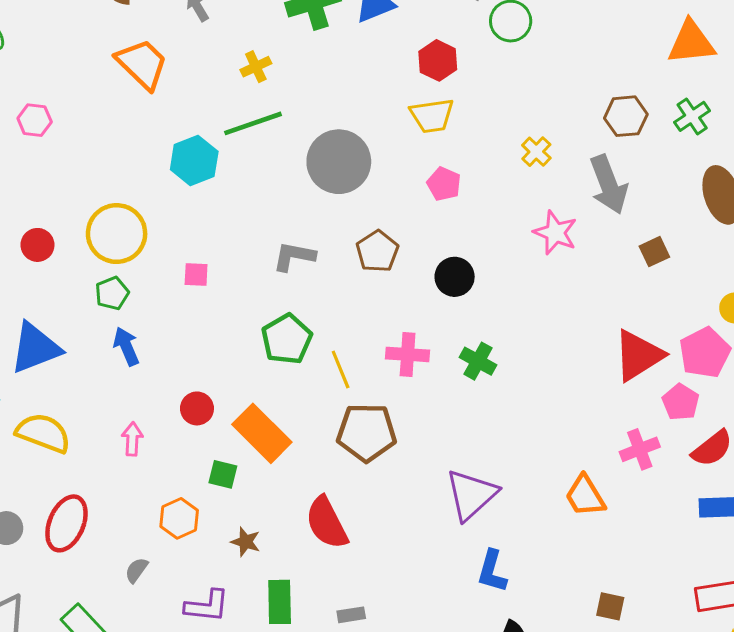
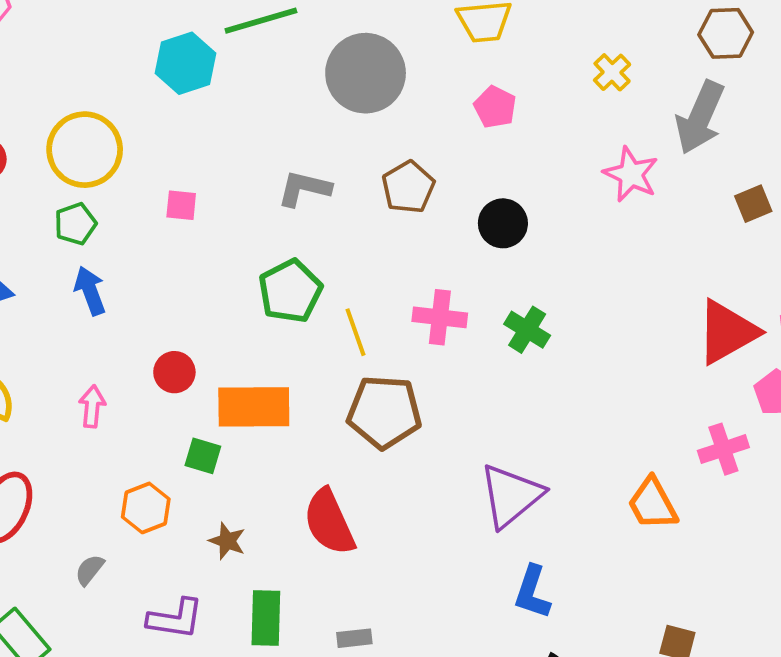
gray arrow: (609, 185) -> (700, 118), turned 42
orange rectangle: (262, 433) -> (254, 407), turned -48

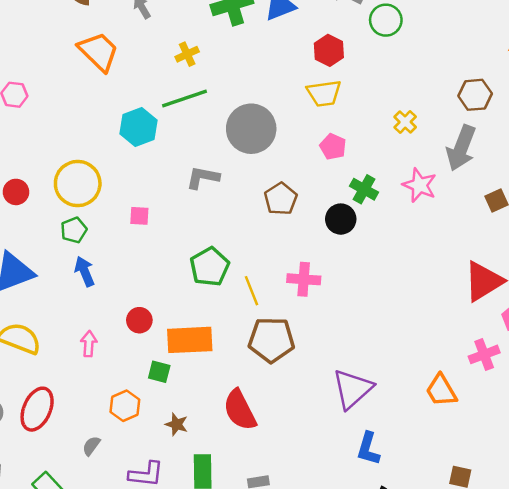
gray L-shape: (304, 188) -> (203, 178), moved
green cross: (527, 330) -> (364, 189), moved

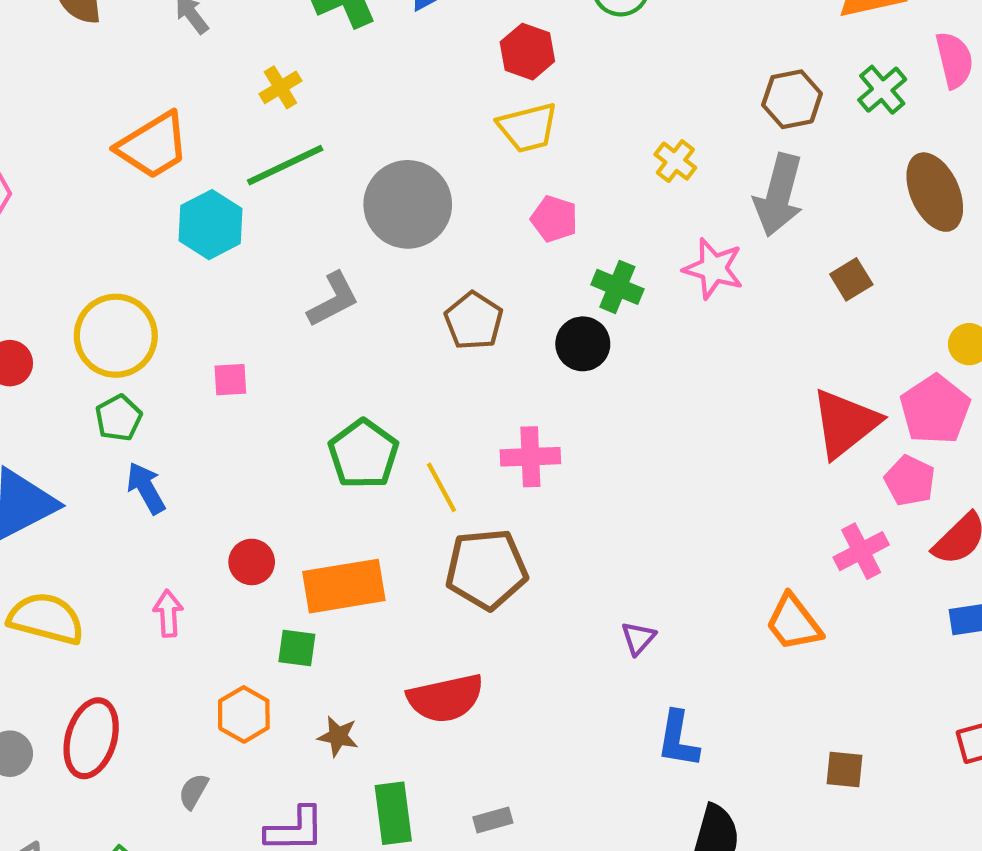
orange trapezoid: (98, 52) -> (153, 146), moved, turned 111
gray L-shape: (203, 178) -> (333, 300), turned 148
purple triangle: (353, 389) -> (638, 638), size x0.5
red semicircle: (240, 410) -> (446, 698), turned -69

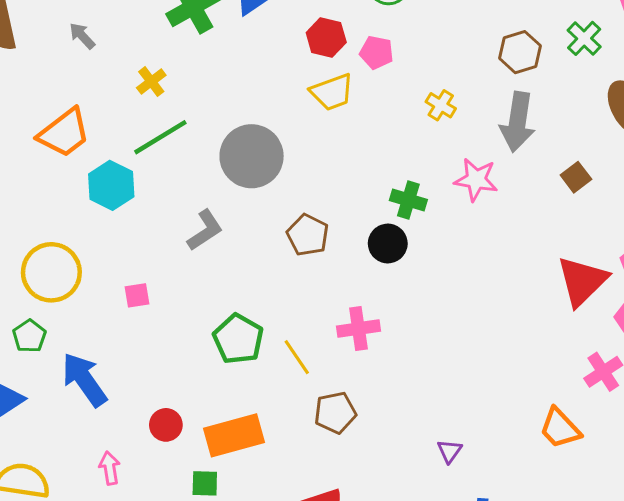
pink pentagon: (554, 219) -> (377, 52), moved
green pentagon: (119, 418) -> (29, 336), moved
blue arrow: (146, 488) -> (84, 380), size x1.5
brown pentagon: (486, 569) -> (335, 413), size x0.7

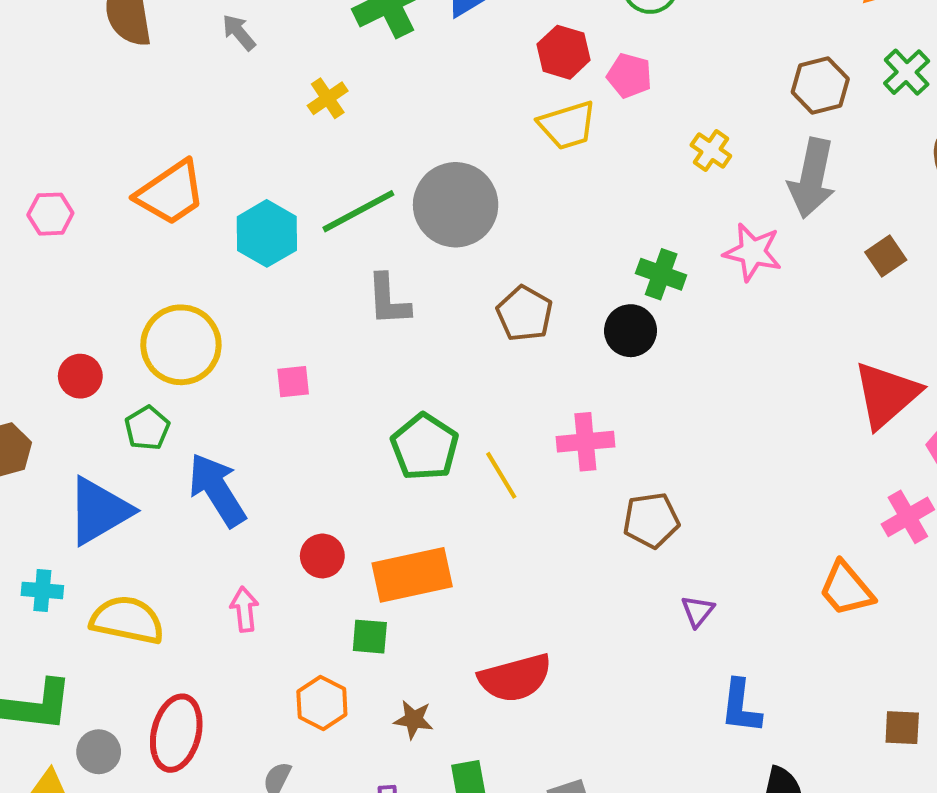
orange trapezoid: (64, 133) -> (171, 193), moved
green line: (160, 137) -> (358, 211), moved
gray L-shape: (205, 230) -> (388, 300), turned 117
brown pentagon: (335, 413) -> (651, 520), moved

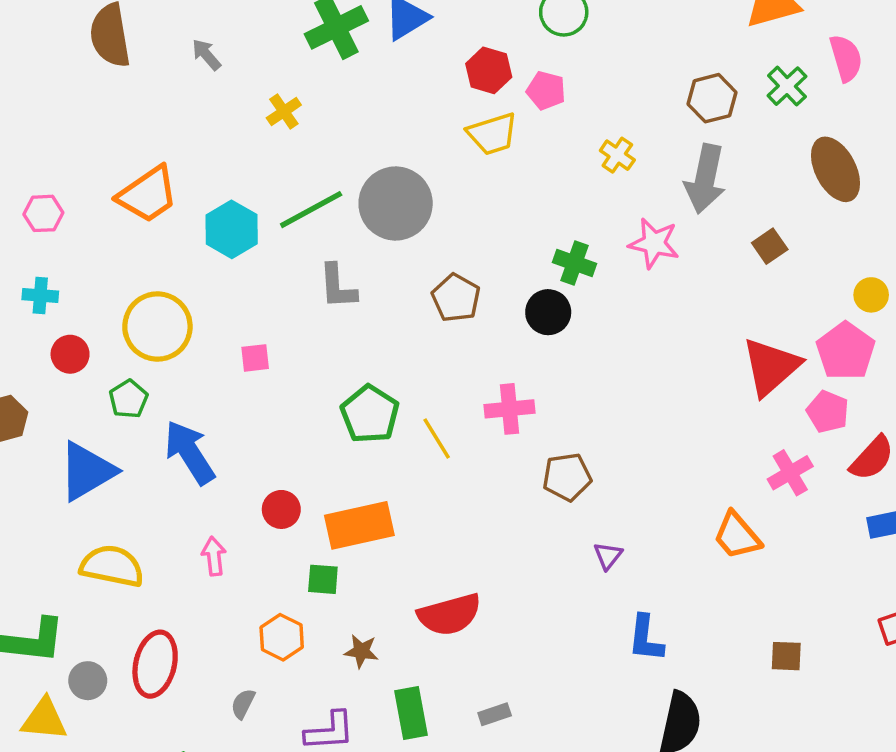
cyan cross: (42, 590) -> (40, 295), moved

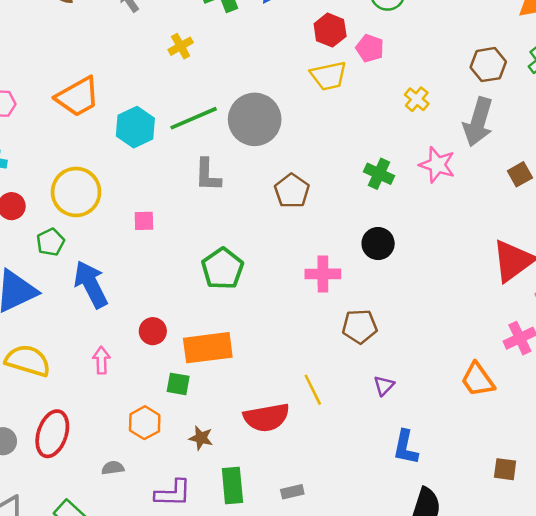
black circle: (548, 312) -> (378, 244), moved
yellow line: (437, 439) -> (313, 390), moved
gray semicircle: (243, 704) -> (113, 468), turned 50

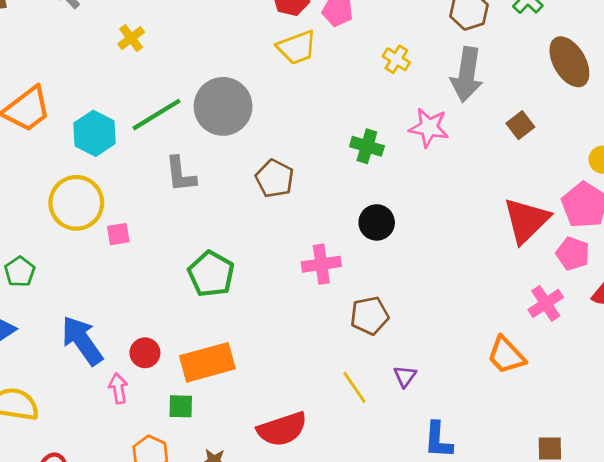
yellow circle: (76, 192) -> (76, 203), moved
blue arrow: (91, 284) -> (82, 341), moved
pink arrow: (101, 360) -> (118, 388), moved
yellow line: (313, 390) -> (354, 387), moved

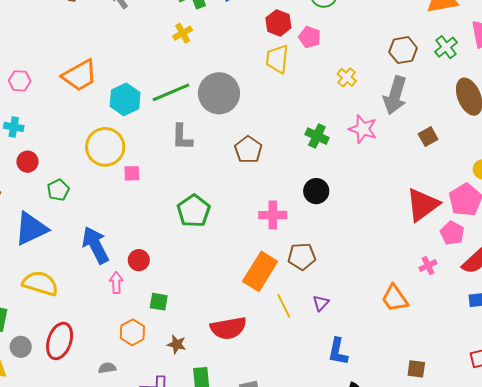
yellow cross: (131, 38) -> (183, 33), moved
yellow trapezoid: (297, 47) -> (277, 59), turned 108
pink cross: (546, 303) -> (428, 266), size x0.7
orange rectangle: (207, 362) -> (260, 271), moved, turned -51

